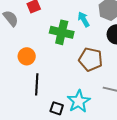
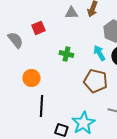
cyan arrow: (84, 19) -> (99, 53), moved
green cross: (62, 32) -> (66, 54), size x0.6

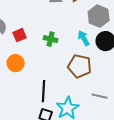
red square: (38, 28) -> (20, 35), moved
black line: (41, 106) -> (44, 91), moved

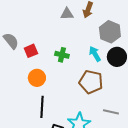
orange circle: (16, 63) -> (37, 78), moved
black line: (44, 91) -> (42, 107), moved

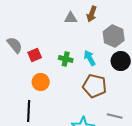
cyan arrow: (95, 54) -> (90, 58), moved
black line: (42, 107) -> (29, 111), moved

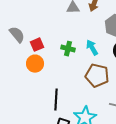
orange circle: (41, 82) -> (35, 64), moved
black line: (29, 111) -> (56, 100), moved

